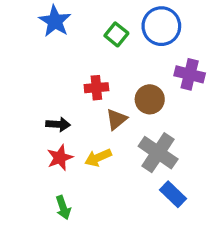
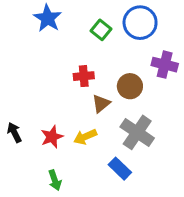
black arrow: (58, 124) -> (14, 132), moved, turned -120
blue rectangle: (173, 194) -> (120, 169), moved

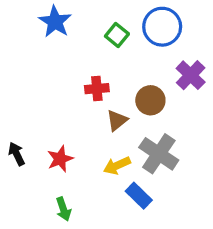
purple cross: (165, 65) -> (191, 75), turned 30
yellow arrow: (85, 137) -> (117, 166), moved

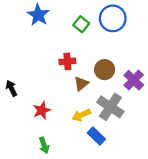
purple cross: (191, 75) -> (134, 80), moved
black arrow: (17, 154) -> (11, 88), moved

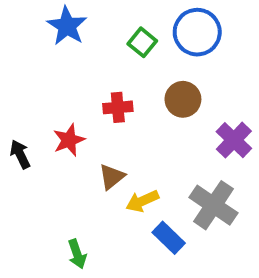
brown circle: (105, 70) -> (183, 99), moved
brown triangle: (81, 84) -> (112, 177), moved
gray cross: (110, 107) -> (213, 205), moved
red star: (42, 110) -> (69, 140), moved

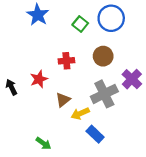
gray cross: (213, 205) -> (104, 94), moved, turned 30
green arrow: (77, 254) -> (43, 143), turned -35

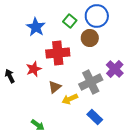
blue star: (38, 15) -> (36, 27), moved
brown circle: (103, 56) -> (90, 38), moved
red cross: (66, 61) -> (58, 53), size x1.6
blue rectangle: (95, 134) -> (95, 117), moved

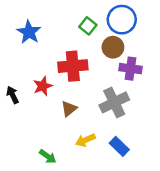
blue star: (36, 27) -> (29, 32), moved
purple cross: (115, 69) -> (131, 69), moved, turned -36
yellow arrow: (70, 99) -> (85, 140), moved

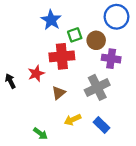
blue circle: (122, 20) -> (116, 17), moved
green square: (88, 26) -> (75, 35), moved, turned 32
blue star: (29, 32) -> (51, 20), moved

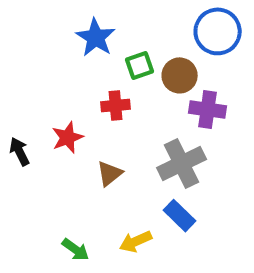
red cross: (62, 56) -> (116, 105), size x0.6
yellow arrow: (73, 120) -> (136, 242), moved
blue rectangle: (101, 125) -> (180, 216), moved

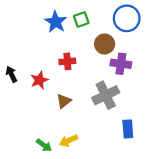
green square: (140, 65) -> (81, 20), moved
black arrow: (19, 152) -> (11, 74), moved
blue rectangle: (180, 216) -> (128, 129), moved, turned 42
yellow arrow: (136, 242) -> (68, 141), moved

